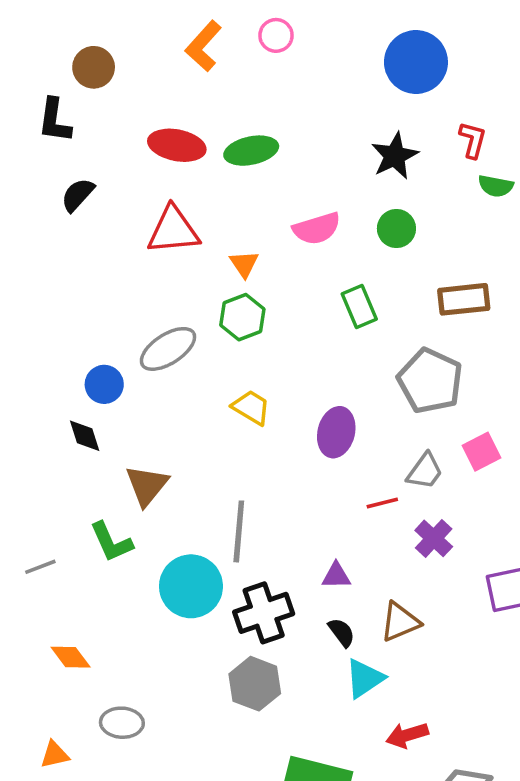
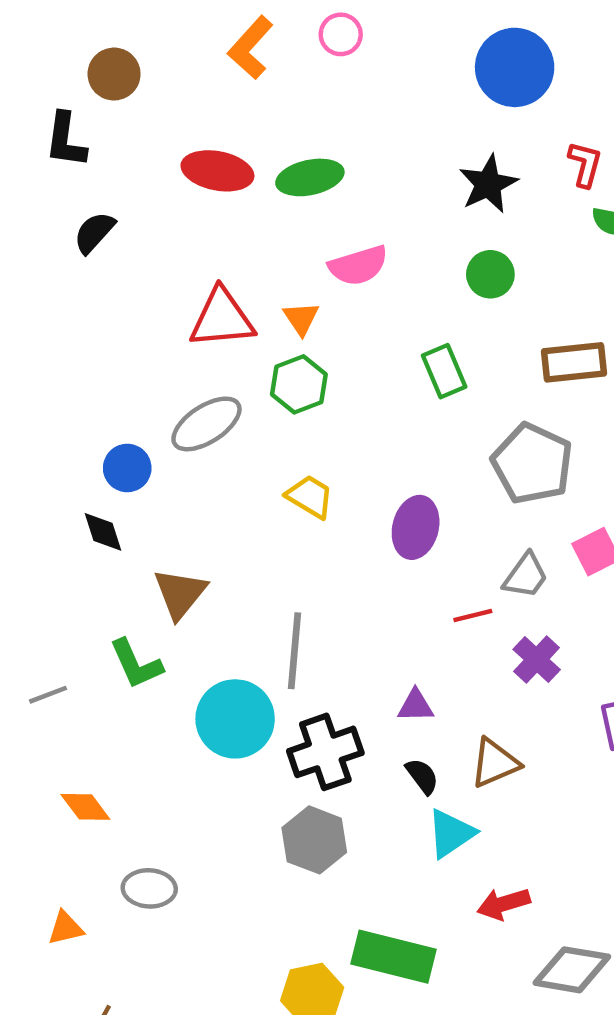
pink semicircle: (317, 228) -> (358, 266), moved
red triangle: (173, 230) -> (222, 318), moved

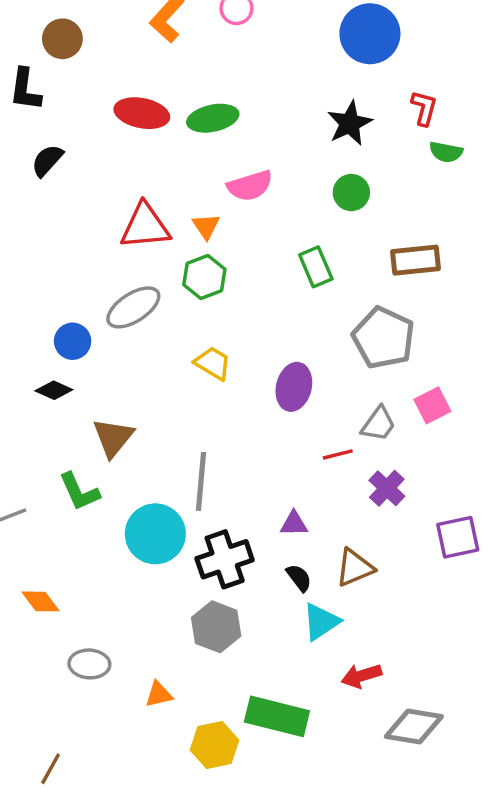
black diamond: (103, 532) -> (54, 390), turned -48
orange triangle: (66, 928) -> (159, 694), moved

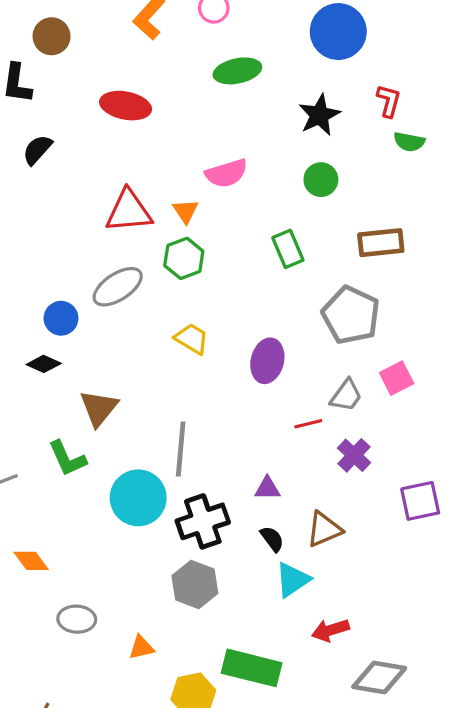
green ellipse: (213, 118) -> (237, 71), moved

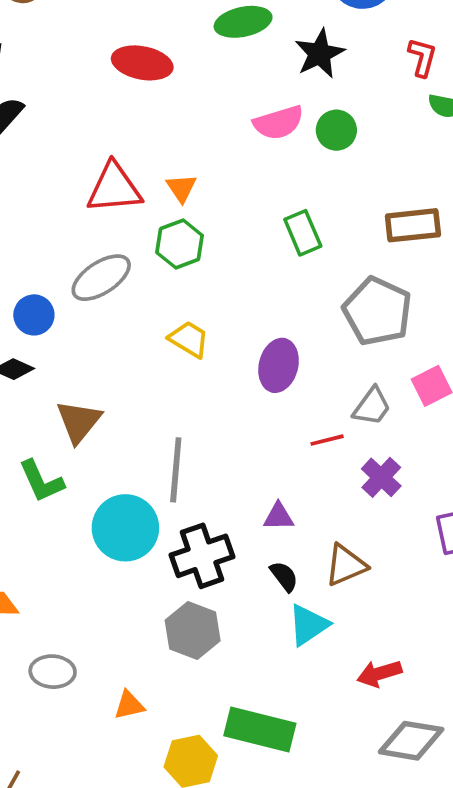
red ellipse: (126, 106) -> (142, 63), moved
black star: (319, 115) -> (320, 54), moved
pink semicircle: (226, 173) -> (279, 123), moved
green circle: (321, 180) -> (336, 130), moved
red arrow: (330, 630) -> (379, 673), moved

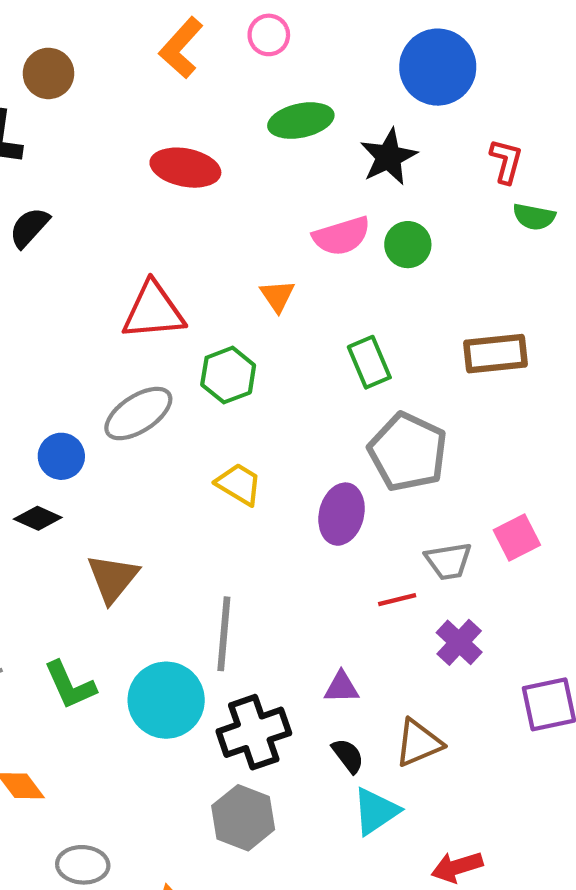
orange triangle: (181, 188) -> (277, 296), moved
gray pentagon: (377, 311) -> (408, 452), moved
gray trapezoid: (372, 406) -> (448, 561), turned 45
green L-shape: (41, 481) -> (70, 685), moved

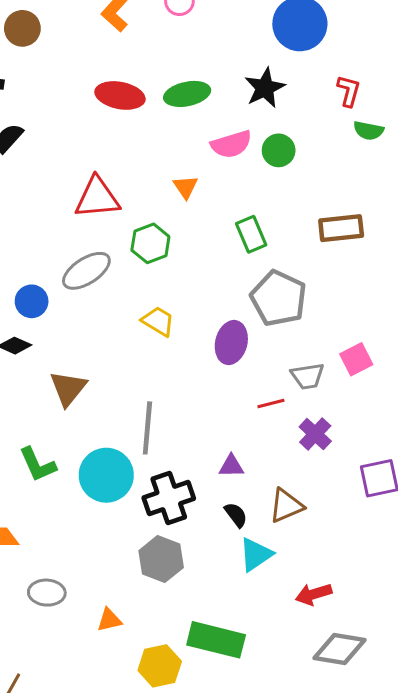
green ellipse: (301, 121) -> (187, 94), moved

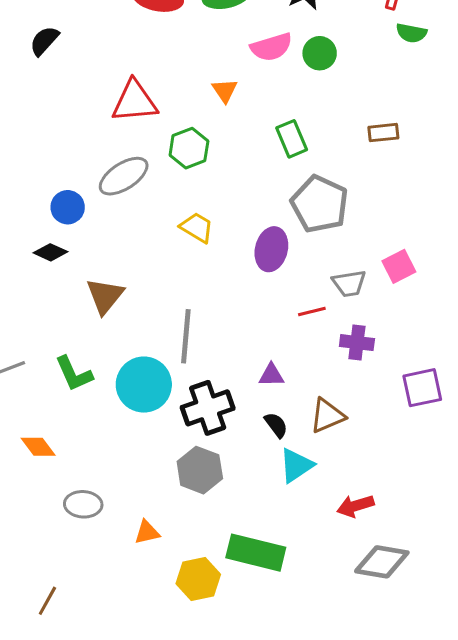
brown rectangle: (341, 228) -> (383, 133), size x0.7
purple cross: (315, 434) -> (357, 343), turned -36

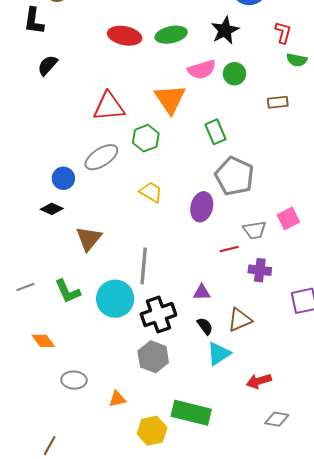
orange triangle: (225, 91) -> (170, 99), size x1.8
brown rectangle: (383, 133) -> (278, 102), moved
gray diamond: (382, 562) -> (277, 419), size x0.7

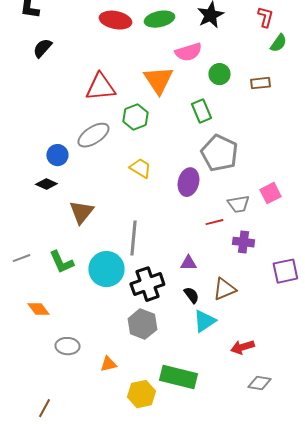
green semicircle: (297, 60) -> (278, 43), turned -66
green circle: (234, 74) -> (219, 74), moved

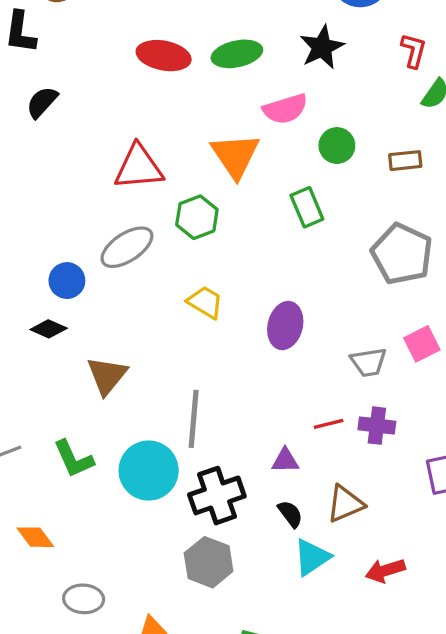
gray pentagon: (219, 153) -> (402, 254), moved
red line: (214, 222) -> (329, 424), moved
red arrow: (242, 347) -> (385, 571), moved

